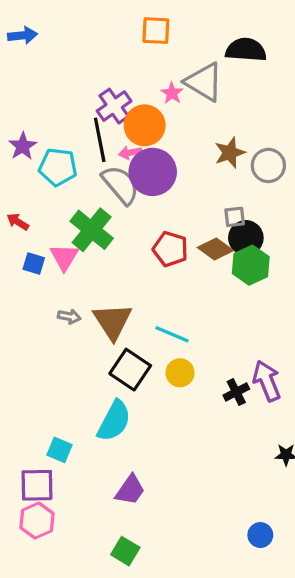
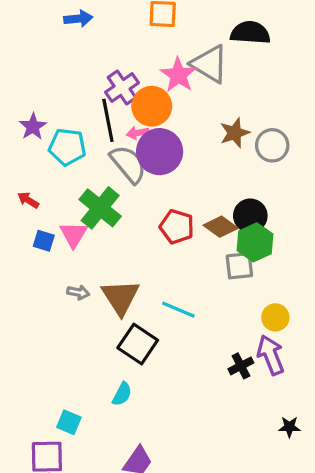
blue arrow: (23, 35) -> (78, 19), moved
pink star: (172, 93) -> (178, 75), size x1.6
gray square: (235, 217) -> (239, 266), moved, size x1.4
yellow circle: (180, 373) -> (275, 317), moved
cyan semicircle: (114, 421) -> (122, 394), size x0.6

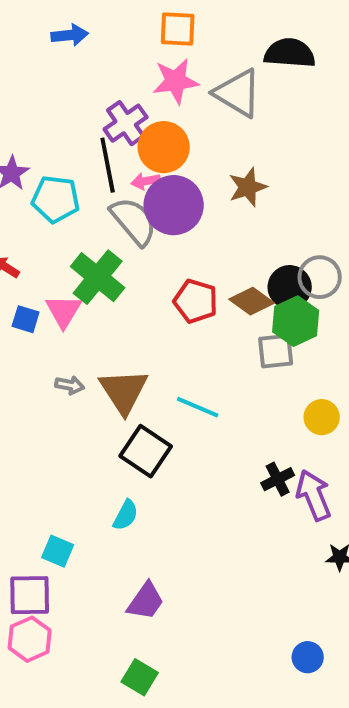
pink star: (178, 75) -> (176, 81), moved, turned 30
brown star: (235, 133) -> (248, 187), moved
gray circle: (272, 145) -> (320, 277), moved
purple arrow: (271, 355) -> (314, 495), moved

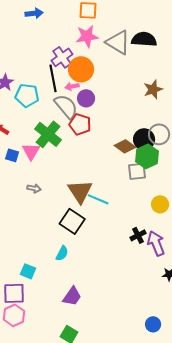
black semicircle: (290, 53) -> (144, 39), moved
brown star: (248, 187) -> (153, 89), moved
purple circle: (174, 205) -> (86, 98), size x0.6
red pentagon: (196, 301) -> (80, 124), moved
brown triangle: (124, 391) -> (80, 191), moved

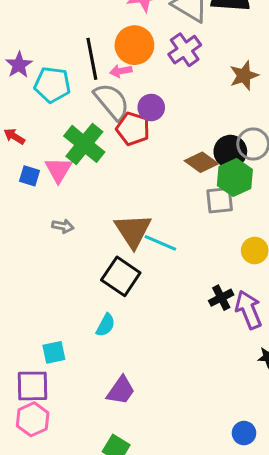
purple cross: (62, 57) -> (185, 50), moved
purple circle: (86, 98) -> (151, 107), moved
cyan square: (28, 271) -> (54, 352), turned -35

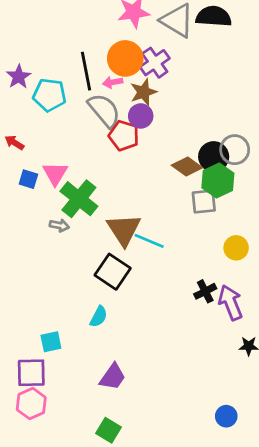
purple cross: (185, 50) -> (155, 63), moved
brown star: (244, 76) -> (143, 92), moved
green cross: (84, 144) -> (79, 199), moved

